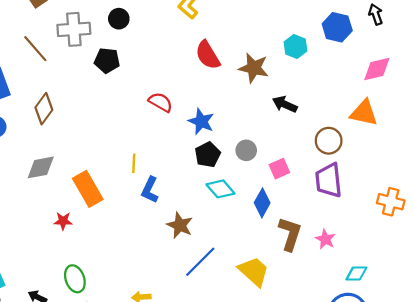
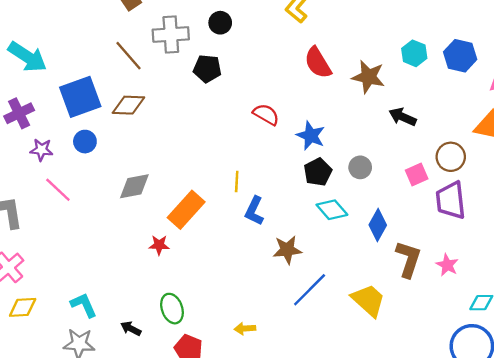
blue hexagon: (337, 27) -> (460, 56), moved
brown diamond: (44, 109) -> (128, 105), moved, turned 56
pink square: (279, 169) -> (417, 174), moved
orange rectangle: (88, 189) -> (186, 210), turned 72
brown star: (180, 225) -> (287, 250), turned -30

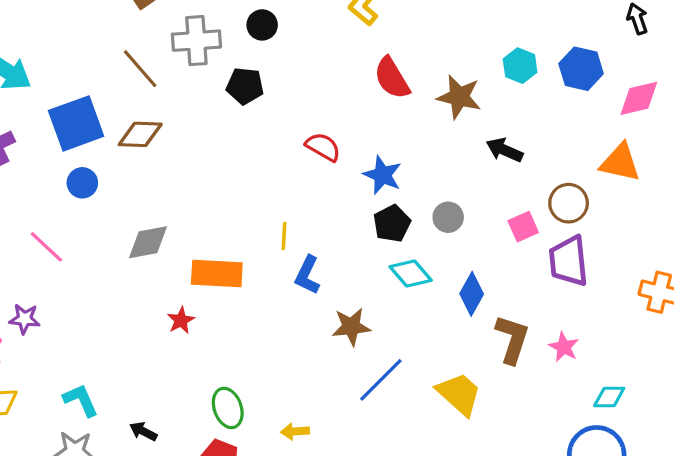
purple star: (41, 150) -> (24, 319), moved
orange rectangle: (186, 210) -> (217, 274), turned 51
red star: (159, 245) -> (181, 320), turned -30
green ellipse: (172, 309) -> (228, 408), moved

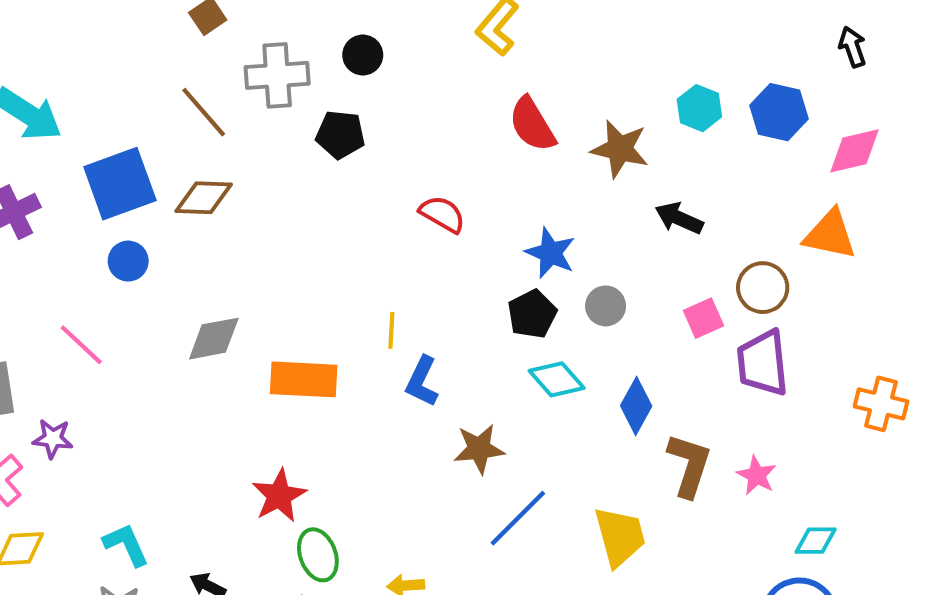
blue star: (382, 175) -> (550, 253), moved
red star: (181, 320) -> (279, 496), moved, size x1.5
yellow trapezoid: (459, 394) -> (620, 537), turned 33

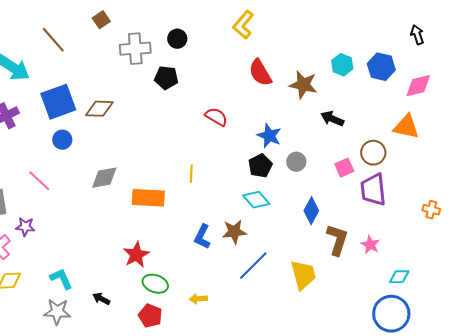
brown line: (204, 112) -> (53, 40), moved
cyan diamond: (557, 379) -> (256, 200), moved
blue L-shape: (422, 381) -> (202, 237), moved
orange cross: (881, 404) -> (431, 210), size x0.7
green ellipse: (318, 555) -> (155, 284), turned -50

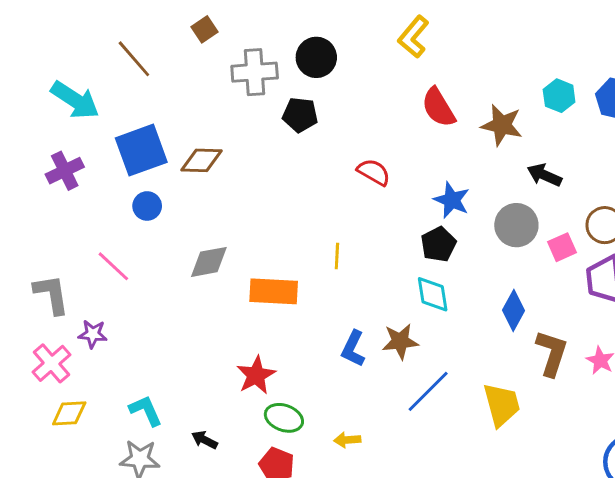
black circle: (177, 39) -> (316, 57), size x1.4
gray circle: (296, 162) -> (516, 225), moved, size x1.5
cyan diamond: (256, 200) -> (433, 294), turned 32

